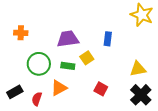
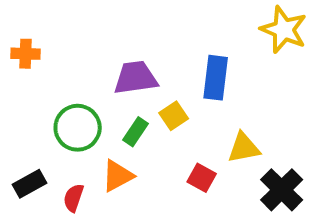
orange cross: (21, 33) -> (25, 54), moved
blue rectangle: (108, 39) -> (216, 78), size x1.5
green rectangle: (68, 66) -> (136, 132), turned -64
yellow triangle: (138, 69) -> (244, 148), moved

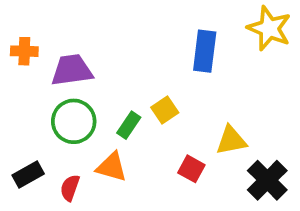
purple trapezoid: (136, 78) -> (72, 70), moved
blue rectangle: (216, 78) -> (205, 51), moved
orange triangle: (118, 176) -> (112, 167), turned 44

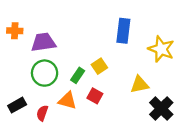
yellow star: (269, 28) -> (161, 49), moved
red square: (191, 169) -> (95, 96), moved

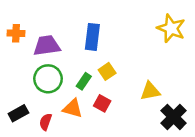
blue rectangle: (123, 31) -> (92, 37), moved
yellow star: (161, 49) -> (171, 28), moved

